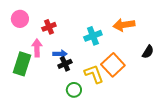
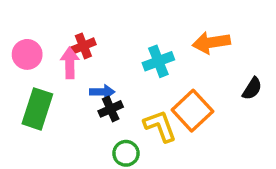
pink circle: (20, 19) -> (27, 54), moved
pink arrow: (37, 48) -> (70, 63), moved

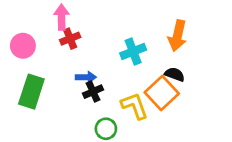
orange arrow: (211, 43) -> (177, 36), turned -68
pink arrow: (70, 63) -> (62, 17), moved
black semicircle: (252, 89) -> (175, 74), moved, turned -102

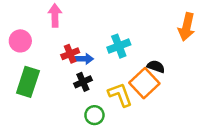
orange arrow: (177, 36) -> (187, 27), moved
red cross: (70, 39) -> (70, 54), moved
blue arrow: (86, 77) -> (84, 59), moved

